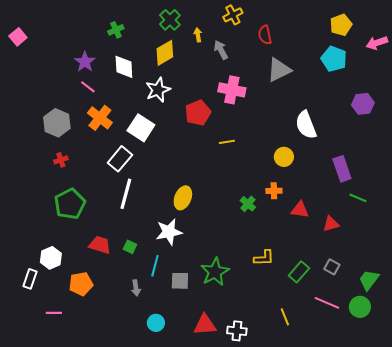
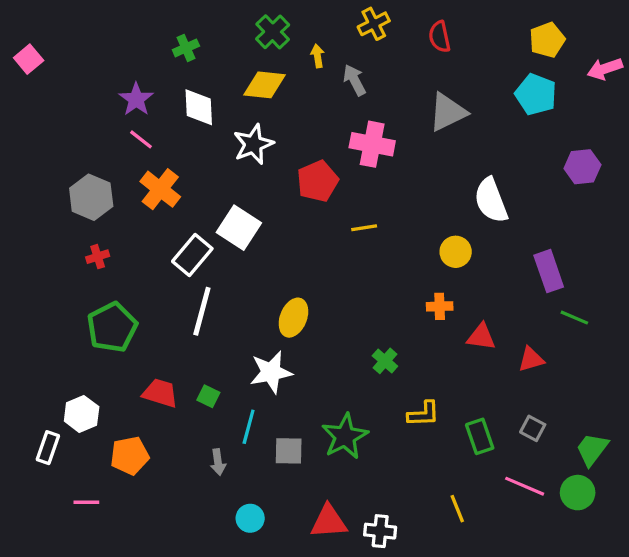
red semicircle: (265, 35) -> (440, 37), moved
yellow diamond: (165, 53) -> (265, 85), turned 36
white square: (141, 128) -> (239, 228), moved
green cross: (248, 204) -> (385, 361), moved
green rectangle: (299, 272) -> (480, 436), turned -60

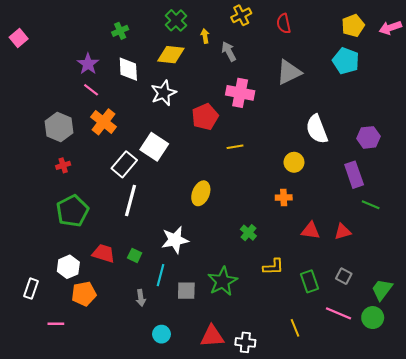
pink arrow: (605, 69) -> (390, 28), moved
purple hexagon: (582, 167) -> (369, 137), moved
yellow ellipse: (293, 318) -> (201, 193), moved
red triangle: (481, 337) -> (311, 231), moved
white hexagon: (82, 414) -> (68, 267), moved

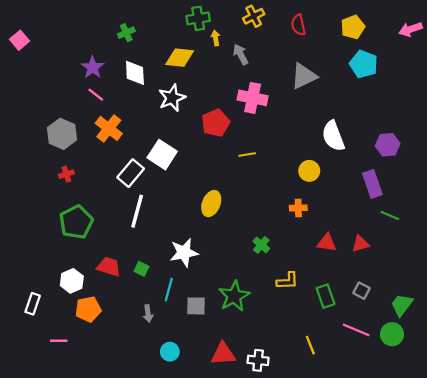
green cross: (176, 20) -> (198, 18), moved, turned 35
yellow pentagon: (353, 26) -> (353, 27), moved

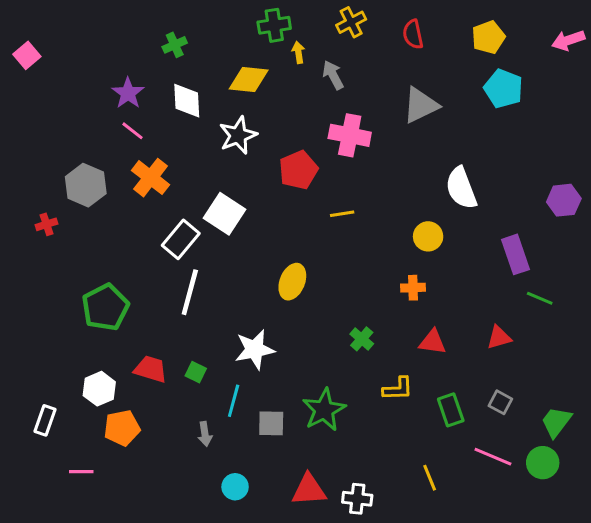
purple hexagon: (388, 145) -> (564, 200), moved
red cross: (66, 174) -> (47, 224), moved
red triangle: (327, 243) -> (433, 342), moved

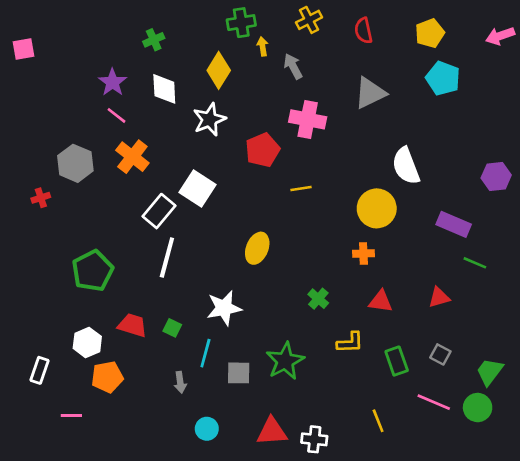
pink square: (27, 55) -> (24, 49), turned 30
yellow diamond: (249, 80) -> (219, 70), turned -64
yellow circle: (428, 236) -> (377, 208), size x1.5
purple rectangle: (516, 254) -> (454, 224), turned -48

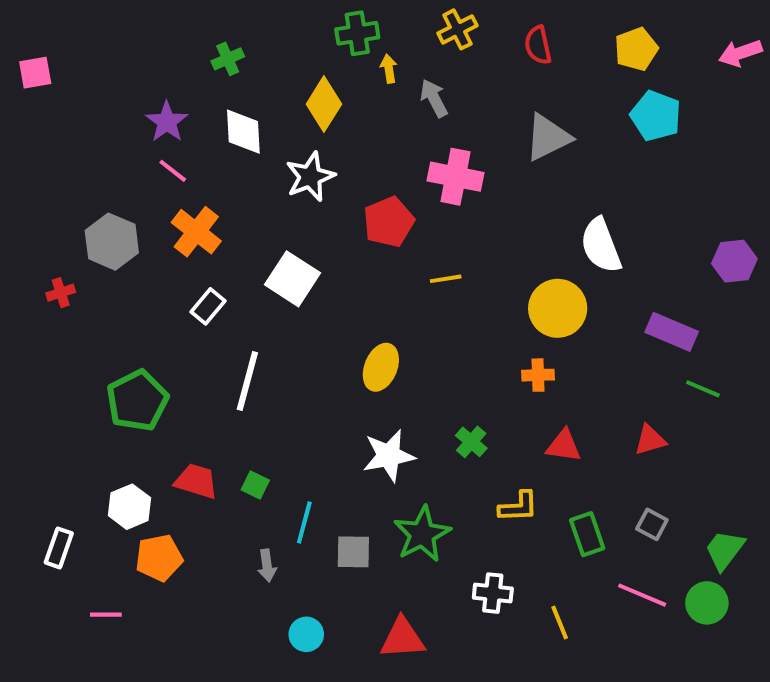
white rectangle: (159, 211) -> (208, 306), moved, size x0.7
white star: (224, 308) -> (389, 456), moved
white cross: (314, 439) -> (493, 593), moved

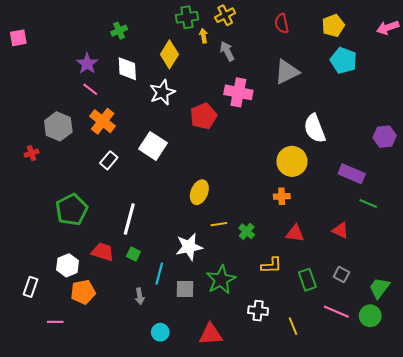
yellow cross: (457, 29) -> (225, 15), moved
yellow line: (446, 279) -> (219, 224), moved
white line: (247, 381) -> (129, 219), moved
red triangle: (650, 440) -> (340, 230), turned 42
white star: (389, 456) -> (189, 247), moved

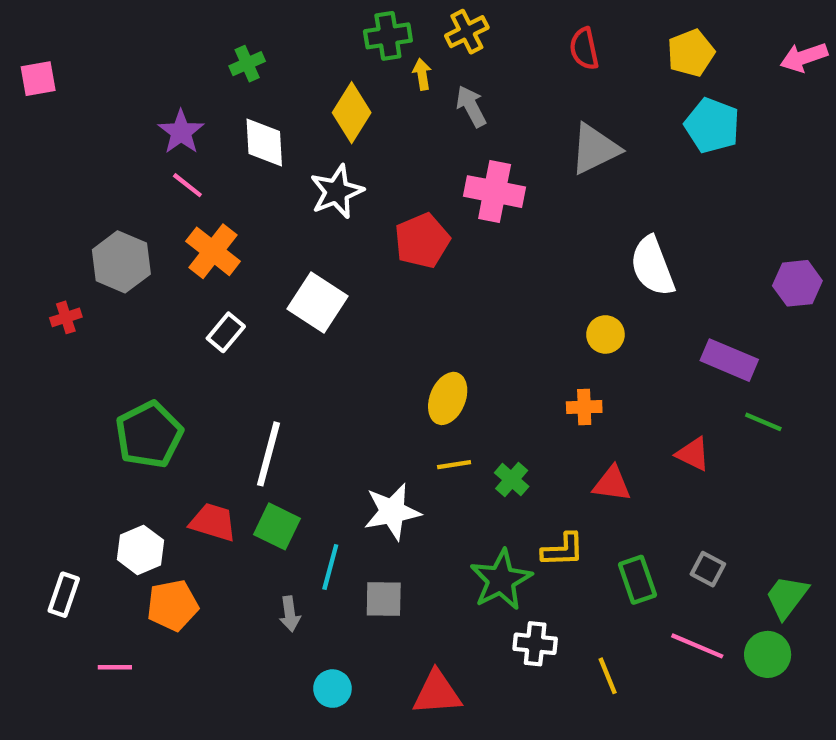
yellow circle: (292, 161) -> (605, 334), size x0.6
yellow ellipse: (199, 192) -> (448, 398), moved
red triangle: (340, 230) -> (693, 454), moved
green square: (133, 254) -> (277, 526), size x1.5
green star: (221, 280) -> (501, 580), moved

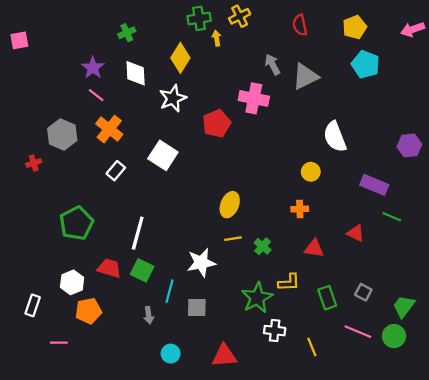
gray arrow: (471, 106) -> (272, 64), moved

